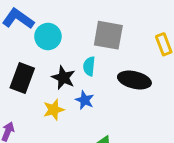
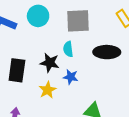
cyan circle: (48, 36) -> (38, 16), moved

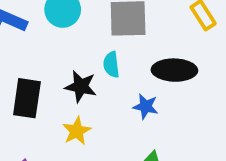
blue star: (71, 77) -> (146, 107), moved

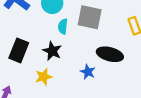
cyan semicircle: (111, 65) -> (63, 26), moved

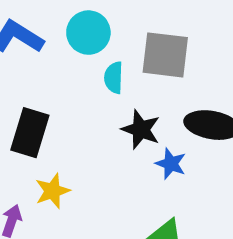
black star: (52, 51) -> (141, 129), moved
yellow star: (44, 77) -> (52, 191), moved

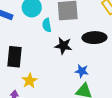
blue star: (171, 164) -> (82, 71), moved

